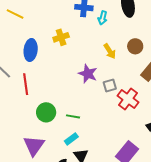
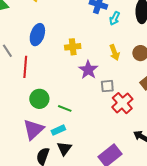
yellow cross: (61, 37) -> (73, 47), moved
purple triangle: (34, 146) -> (33, 130), moved

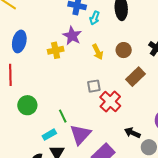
purple star: (88, 70) -> (72, 36), moved
green line: (65, 108) -> (63, 116), moved, turned 48
purple triangle: (33, 130) -> (80, 134), moved

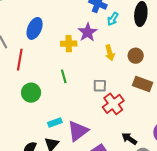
brown rectangle: (136, 77) -> (143, 84), turned 54
green line: (63, 116) -> (64, 76), moved
cyan rectangle: (49, 135) -> (55, 122), moved

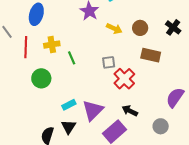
yellow cross: (69, 44) -> (52, 45), moved
yellow arrow: (110, 53) -> (114, 29), turned -42
black arrow: (129, 139) -> (130, 111), moved

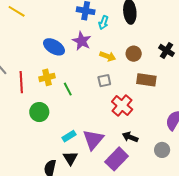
blue ellipse: (36, 14) -> (54, 47), moved, turned -70
gray square: (109, 62) -> (104, 81), moved

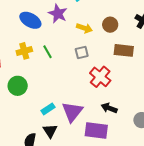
green line: (68, 89) -> (47, 52), moved
purple rectangle: (117, 159) -> (96, 130), turned 55

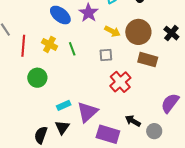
brown circle: (110, 25) -> (138, 32), size x1.6
yellow cross: (24, 51) -> (49, 44), turned 35
black arrow: (109, 108) -> (133, 121), moved

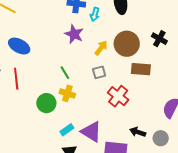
blue ellipse: (60, 15) -> (19, 46), moved
yellow arrow: (112, 31) -> (101, 48), turned -70
yellow cross: (49, 44) -> (67, 93), moved
green circle: (37, 78) -> (46, 103), moved
purple triangle: (87, 112) -> (91, 132), turned -35

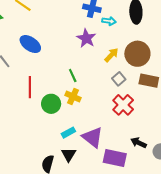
cyan arrow: (95, 14) -> (109, 21), turned -104
gray square: (99, 72) -> (119, 79), moved, turned -32
red line: (16, 79) -> (30, 87), moved

